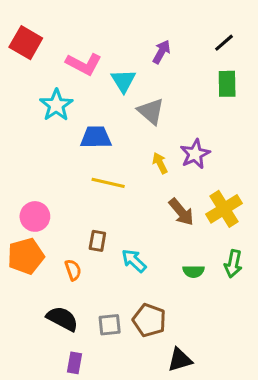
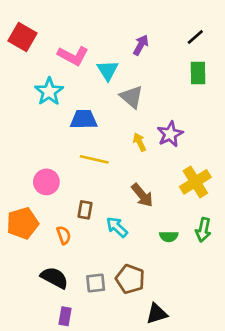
brown arrow: (181, 212) -> (142, 195), moved
pink circle: (35, 216) -> (46, 182), moved

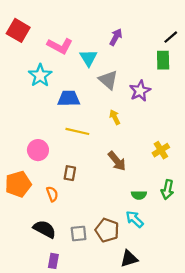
black line: (195, 37) -> (171, 37), moved
purple star: (170, 134) -> (140, 91), moved
yellow cross: (195, 182) -> (161, 150), size x0.7
cyan arrow: (117, 227) -> (135, 219), moved

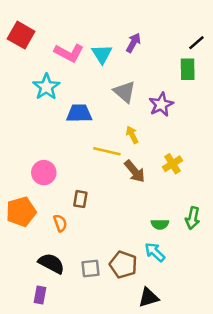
cyan triangle: (88, 58) -> (102, 54), moved
yellow line: (77, 131) -> (107, 151), moved
yellow cross: (161, 150) -> (172, 164), moved
brown arrow: (117, 161) -> (135, 171), moved
purple rectangle: (53, 261) -> (40, 295), moved

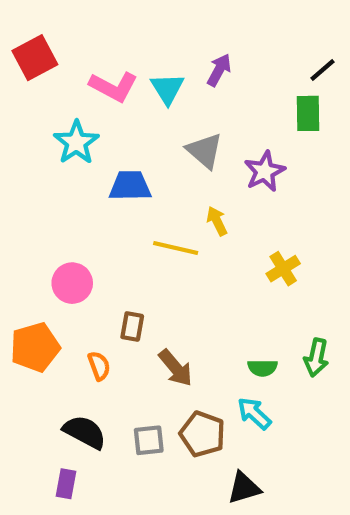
red square: (21, 35) -> (35, 58), turned 32
brown arrow: (135, 171) -> (176, 368), moved

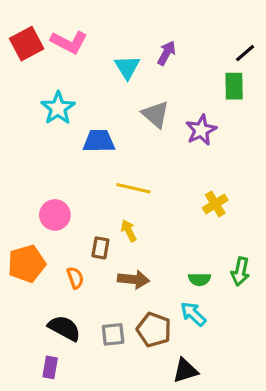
pink L-shape: (114, 87) -> (69, 42), moved
yellow arrow: (217, 221) -> (129, 231), moved
brown arrow: (176, 368) -> (133, 279), turned -44

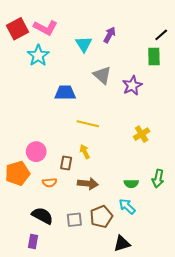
cyan star: (58, 108) -> (38, 56), moved
pink circle: (55, 215) -> (36, 152), moved
orange semicircle: (75, 278) -> (50, 183), turned 104
brown pentagon: (154, 330) -> (101, 217), turned 30

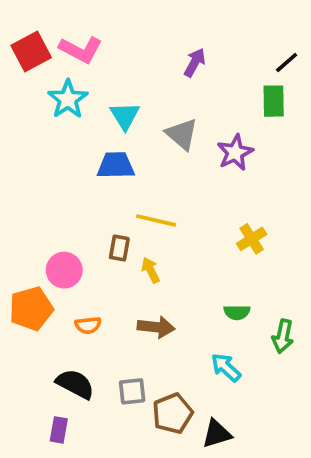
cyan triangle: (84, 44) -> (125, 116), moved
brown rectangle: (66, 163) -> (119, 248), moved
green arrow: (158, 178) -> (283, 336), moved
green semicircle: (131, 184) -> (237, 312), moved
brown pentagon: (101, 217) -> (173, 413), moved

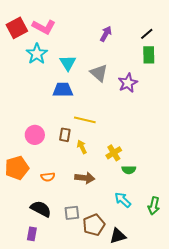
black line: (287, 62) -> (147, 34), moved
yellow cross: (252, 239) -> (114, 153), moved
pink circle: (64, 270) -> (35, 135), moved
green arrow: (283, 336) -> (154, 206), moved

